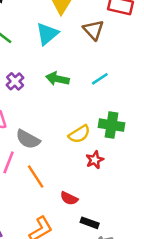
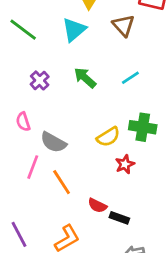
green arrow: (57, 79) -> (85, 78), turned 30
black rectangle: (90, 223) -> (119, 218), moved

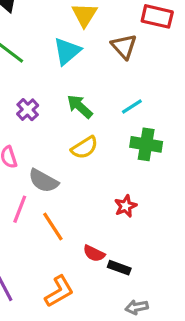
green cross: (143, 127) -> (146, 144), moved
yellow semicircle: (108, 137) -> (84, 148), moved

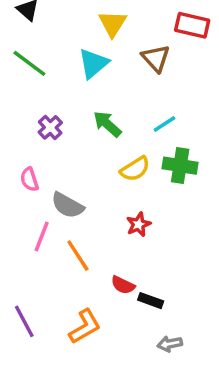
yellow semicircle: (84, 148) -> (135, 169), moved
red star: (126, 206) -> (138, 224), moved

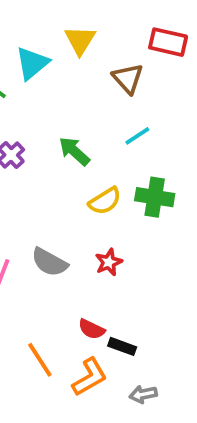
cyan triangle: (93, 63) -> (32, 63), moved
cyan line: (164, 124) -> (137, 136), moved
gray semicircle: (68, 205) -> (49, 262), moved
orange line: (78, 256) -> (40, 360), moved
orange L-shape: (85, 327) -> (90, 377), moved

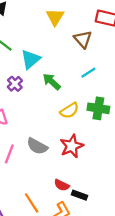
cyan triangle: (32, 63) -> (30, 59), moved
red star: (109, 262) -> (72, 146), size x1.5

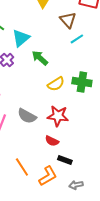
cyan line: (88, 73) -> (77, 39), moved
red star: (72, 146) -> (58, 116), turned 30
red semicircle: (62, 185) -> (52, 141), moved

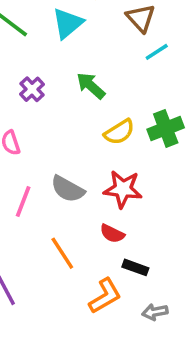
cyan triangle: (21, 38) -> (68, 23), moved
green cross: (82, 82) -> (166, 128), turned -30
orange line: (22, 167) -> (62, 253), moved

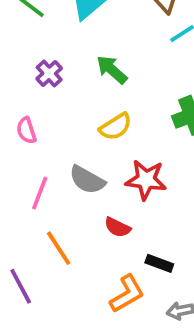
yellow semicircle: (119, 132) -> (116, 127), moved
red semicircle: (112, 234) -> (118, 227), moved
orange line: (62, 253) -> (59, 248), moved

